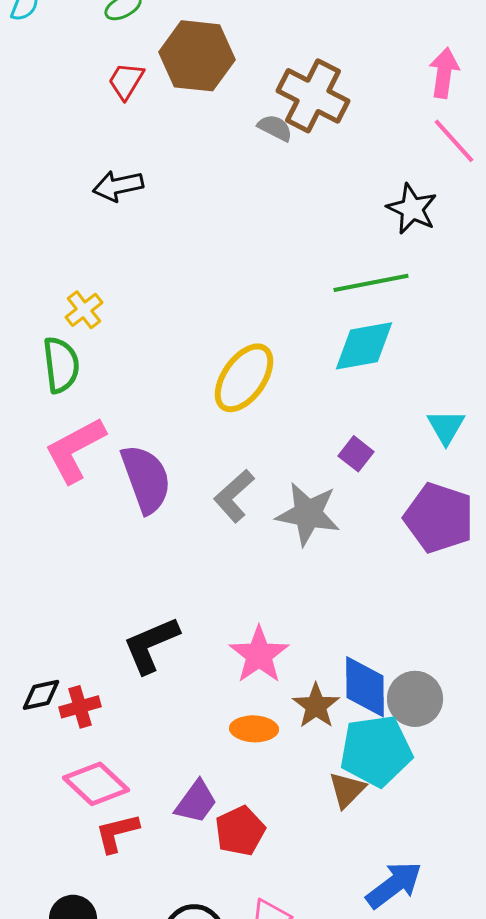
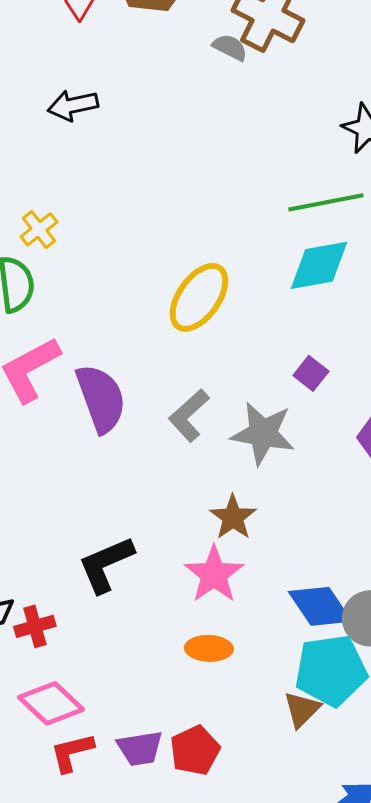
blue diamond: (365, 687) -> (320, 606), turned -34
brown star: (316, 706) -> (233, 517), moved
purple trapezoid: (196, 802) -> (140, 748), moved, turned 45

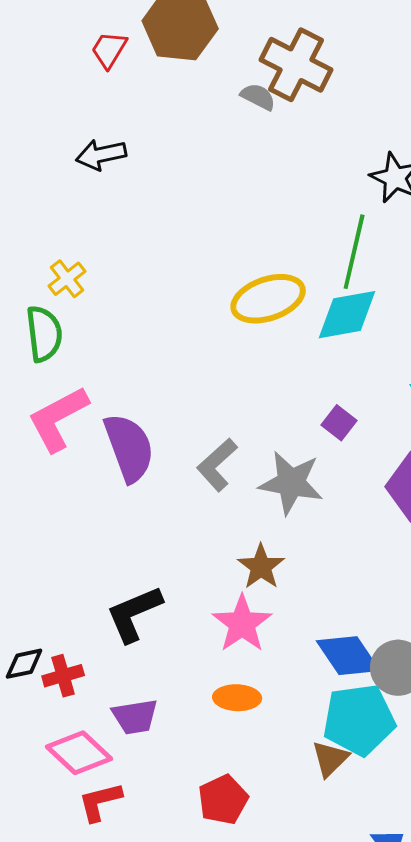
green line: (326, 202) -> (354, 252), turned -66
yellow ellipse: (199, 297) -> (268, 299), moved, turned 36
purple trapezoid: (140, 748) -> (135, 717), moved

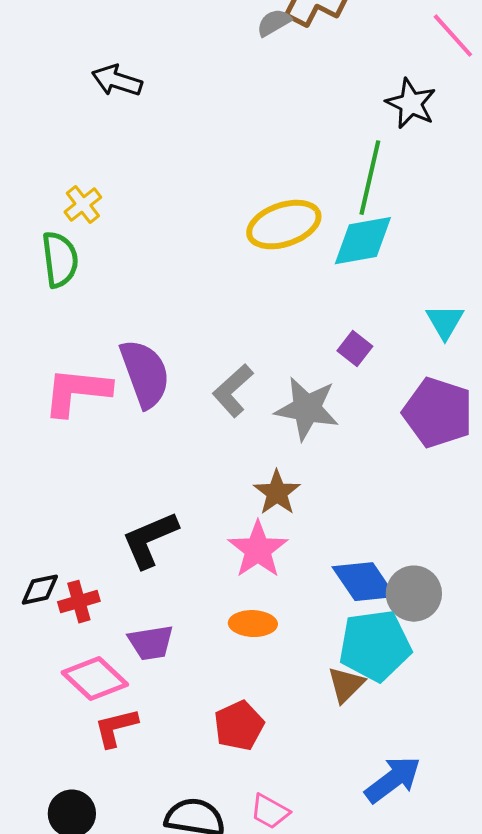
gray semicircle: (258, 97) -> (274, 23), turned -57
black arrow: (101, 155) -> (117, 81), turned 30
pink L-shape: (58, 419) -> (77, 392), moved, turned 34

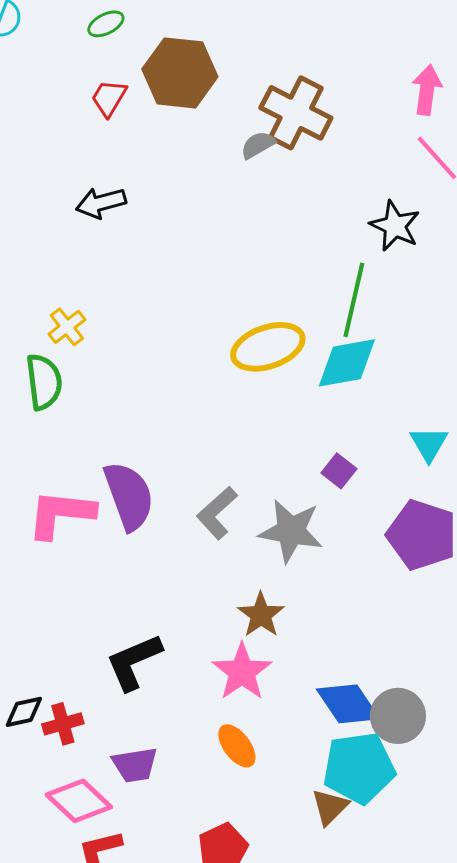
black arrow: (117, 81) -> (101, 203), turned -33
orange ellipse: (253, 624) -> (237, 746), turned 51

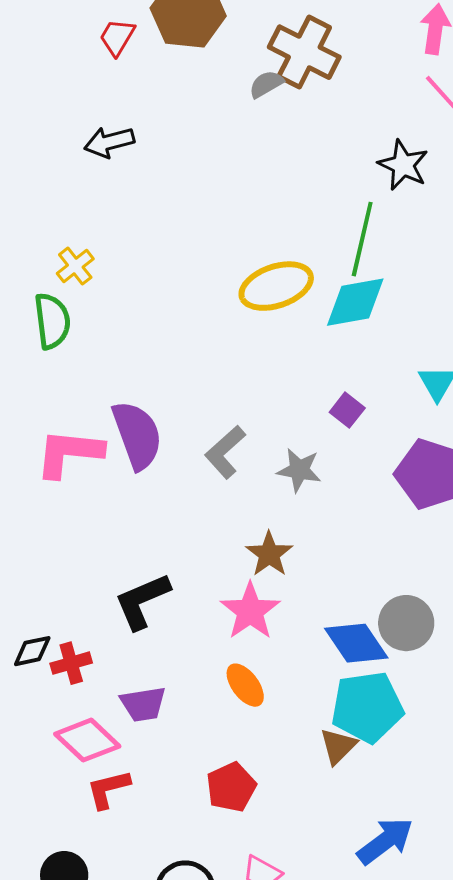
gray star: (291, 531) -> (299, 470), size x0.7
gray circle: (398, 716) -> (406, 623), moved

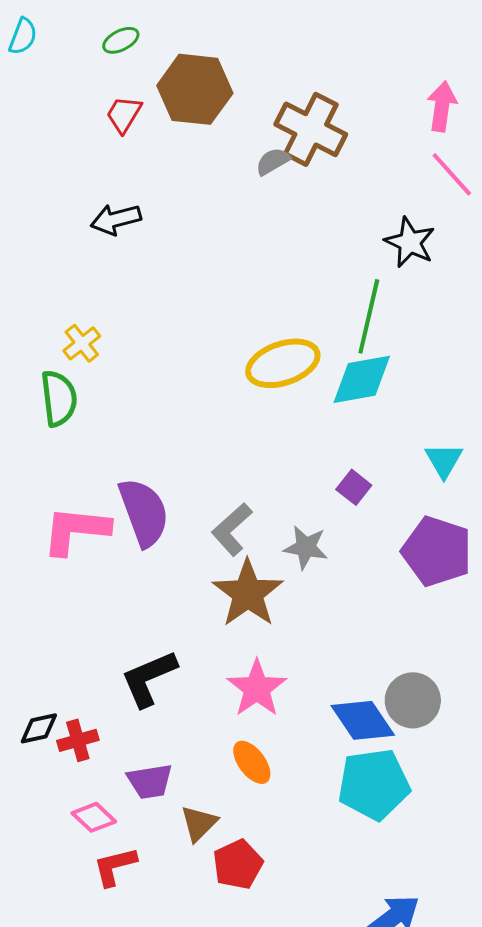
brown star: (269, 554) -> (248, 593), moved, size x1.5
pink diamond: (87, 740) -> (94, 817), size x0.7
brown triangle: (338, 746) -> (199, 823), moved

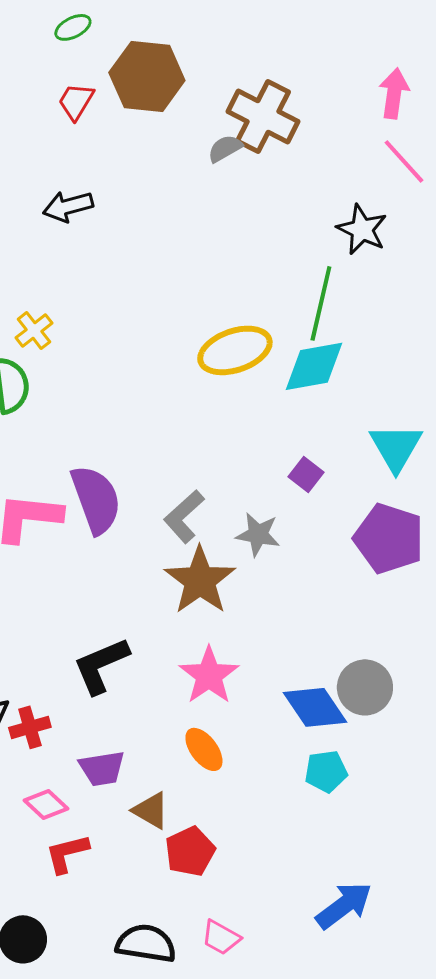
cyan triangle: (444, 460) -> (396, 447), size x1.4
cyan pentagon: (374, 784) -> (326, 771), size x0.6
brown triangle: (199, 823) -> (151, 810), turned -45

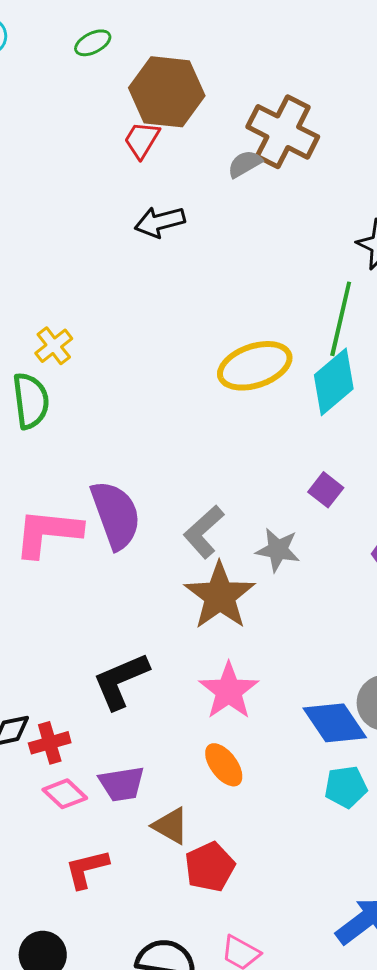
red trapezoid: (76, 101) -> (142, 140), moved
black arrow: (68, 206) -> (160, 222), moved
cyan diamond: (314, 366) -> (334, 382), turned -30
pink diamond: (46, 804) -> (65, 794), moved

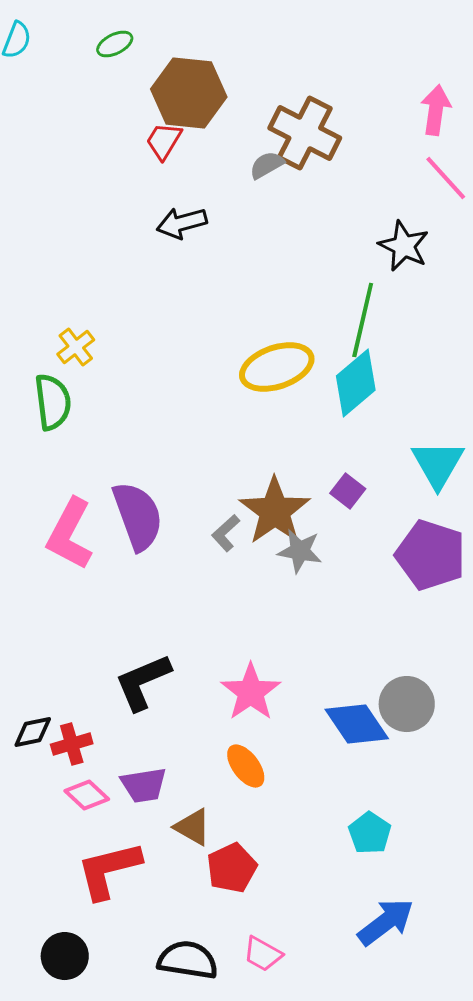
gray L-shape: (204, 532) -> (226, 533), size x0.7
pink L-shape: (48, 533) -> (70, 534), turned -68
brown star: (220, 596) -> (275, 511), moved
cyan pentagon: (346, 787) -> (370, 833), moved, turned -30
red L-shape: (87, 869) -> (109, 870), size x1.5

